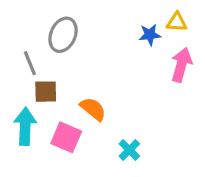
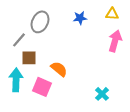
blue star: (150, 35) -> (80, 18), moved
gray line: (30, 63) -> (19, 40), turned 63
cyan cross: (129, 150) -> (102, 94), moved

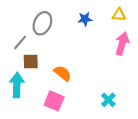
pink square: (42, 87) -> (54, 101), moved

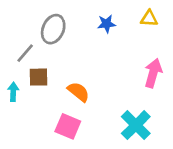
pink arrow: (122, 43) -> (153, 73), moved
cyan arrow: (17, 85) -> (13, 92), moved, size x0.6
cyan cross: (108, 100) -> (136, 125), size x1.6

